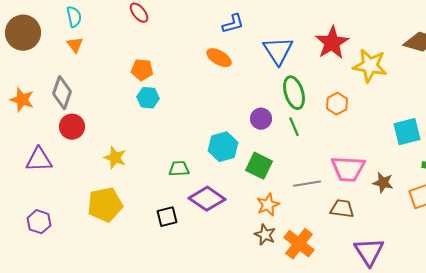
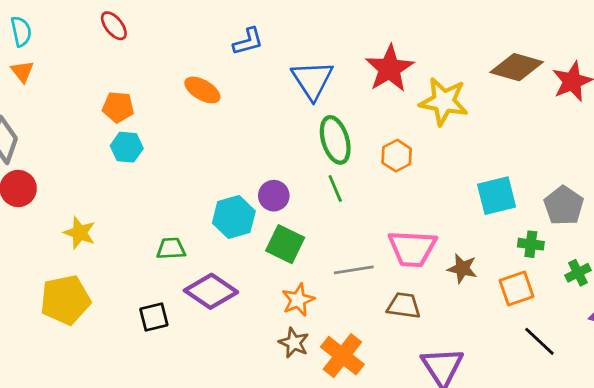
orange ellipse: (219, 58) -> (202, 90), moved
purple circle: (261, 119) -> (274, 196), moved

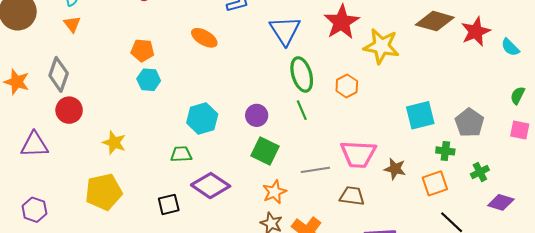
cyan hexagon: (234, 217) -> (202, 118), moved

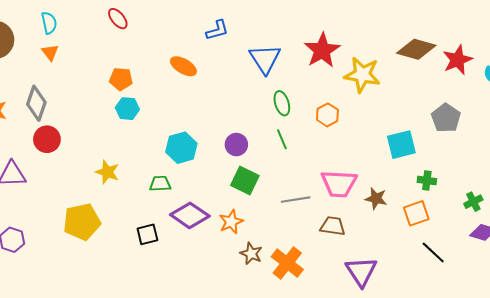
green ellipse: (302, 74) -> (282, 103), size x0.7
gray pentagon: (469, 123) -> (446, 118), moved
yellow star: (114, 143) -> (107, 172), moved
green cross: (480, 172) -> (473, 202), moved
orange star: (274, 192) -> (231, 222), moved

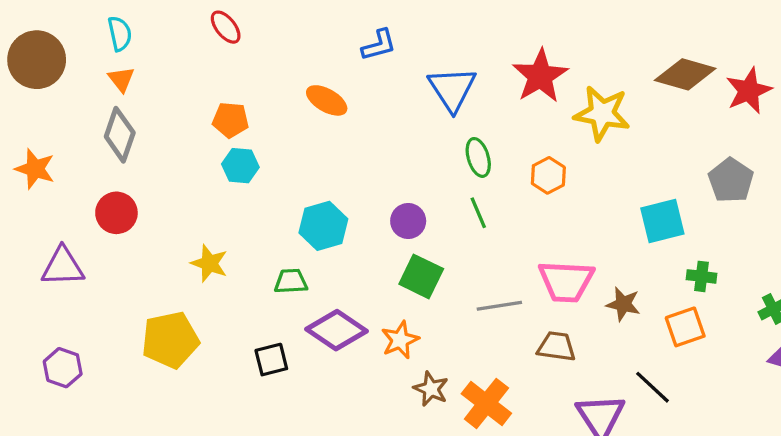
gray diamond: (36, 103) -> (120, 135), moved
black line: (433, 252) -> (653, 387), moved

